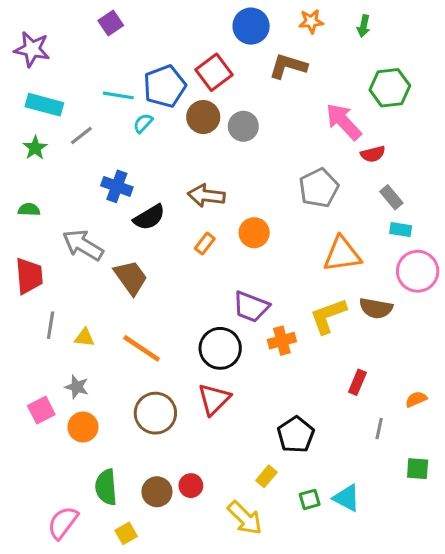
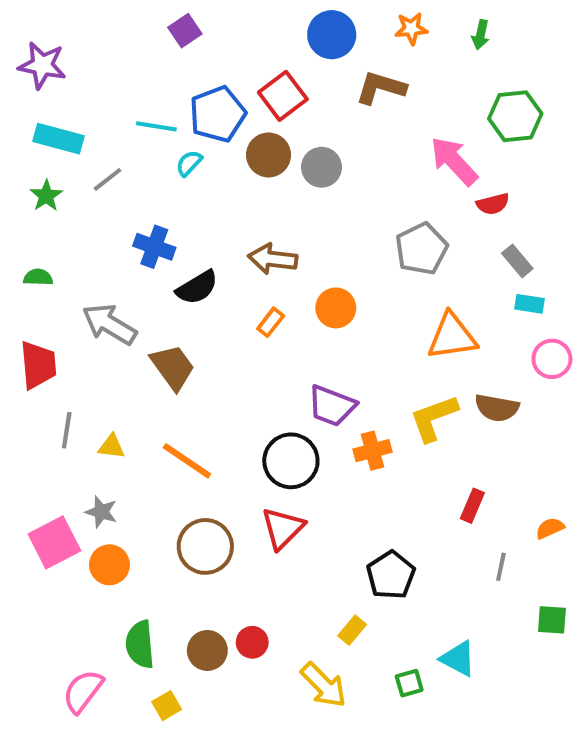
purple square: (111, 23) -> (185, 31), moved
pink circle: (418, 271) -> (552, 359), size x0.7
pink square: (41, 410) -> (54, 542), size x1.4
green square: (310, 499) -> (409, 683), moved

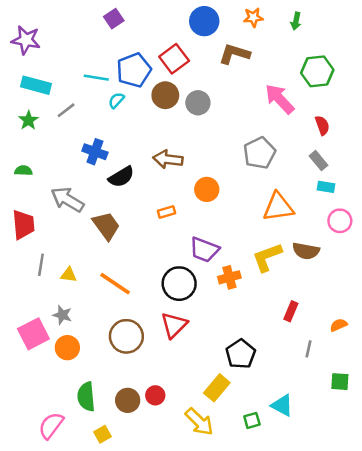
red semicircle: (493, 204) -> (322, 125), moved, turned -96
orange rectangle: (271, 322) -> (167, 212), moved, turned 36
yellow rectangle: (352, 630) -> (217, 388), size x1.5

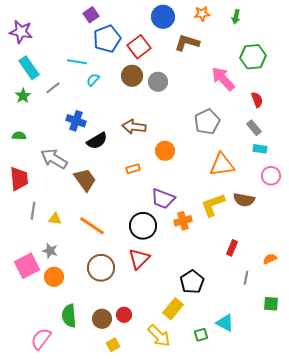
blue pentagon: (134, 70) -> (107, 39), moved
cyan rectangle: (36, 85) -> (29, 68), turned 40
yellow square: (103, 434) -> (113, 345), moved

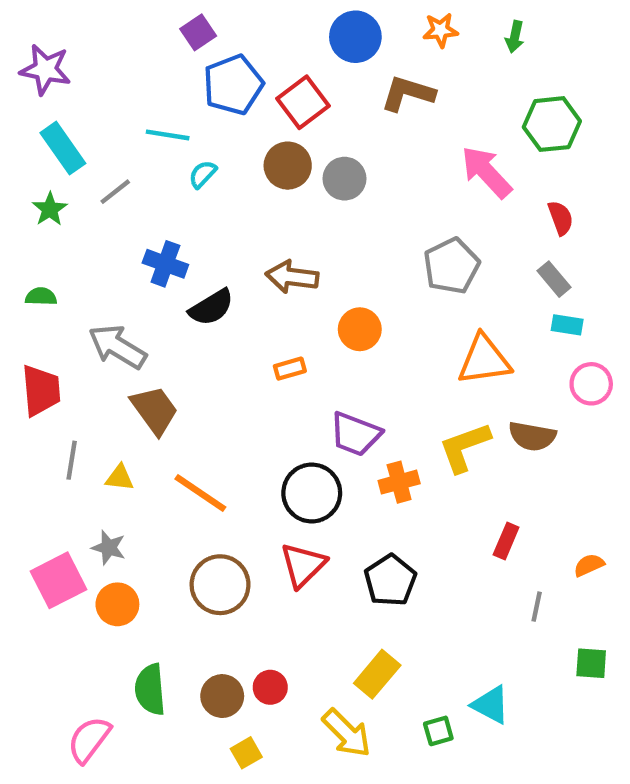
brown trapezoid: (85, 180) -> (155, 410), moved
black pentagon: (192, 282) -> (390, 580), moved

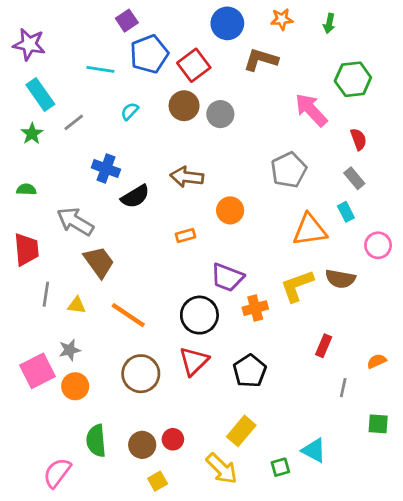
cyan line: (168, 135) -> (100, 69), moved
cyan rectangle: (567, 325) -> (346, 212), moved, turned 54
gray star: (109, 548) -> (70, 350), turned -30

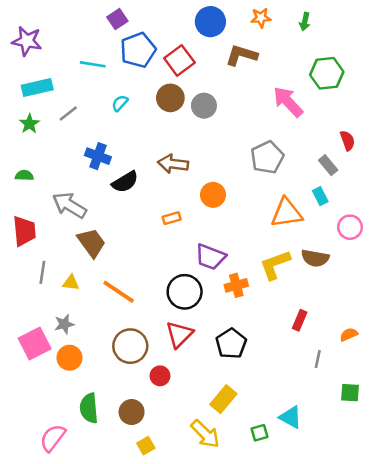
cyan rectangle: (40, 95) -> (37, 88), turned -68
red semicircle: (359, 139) -> (347, 141), moved
red circle: (173, 439) -> (160, 376), moved

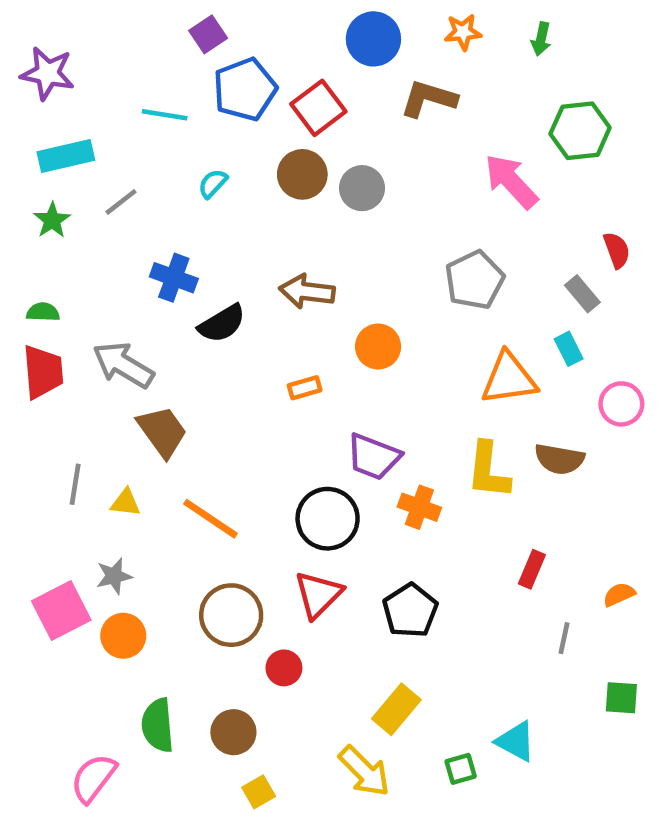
red trapezoid: (24, 231) -> (43, 372), moved
yellow L-shape: (275, 265) -> (488, 470), turned -64
orange cross: (236, 285) -> (419, 507), turned 35

